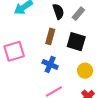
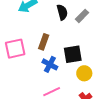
brown rectangle: (50, 36) -> (44, 42), moved
black square: (76, 42) -> (73, 54), moved, turned -30

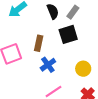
black square: (73, 54) -> (68, 34), moved
blue cross: (50, 64) -> (48, 65), turned 35

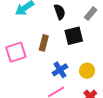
gray rectangle: (73, 12) -> (91, 14), moved
blue cross: (48, 65) -> (60, 70), moved

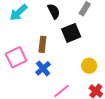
blue cross: (60, 70) -> (43, 68), moved

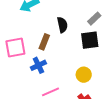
black semicircle: (54, 11) -> (62, 25), moved
black square: (71, 33) -> (90, 40), moved

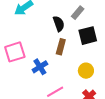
gray rectangle: (94, 19) -> (78, 13), moved
brown rectangle: (44, 42) -> (61, 47), moved

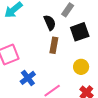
blue cross: (40, 67) -> (28, 78), moved

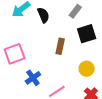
black semicircle: (50, 23) -> (43, 15), moved

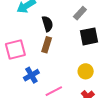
black semicircle: (43, 15) -> (47, 24), moved
brown rectangle: (60, 46) -> (47, 45), moved

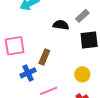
black semicircle: (47, 24) -> (61, 25), moved, turned -70
brown rectangle: (47, 45) -> (44, 57), moved

